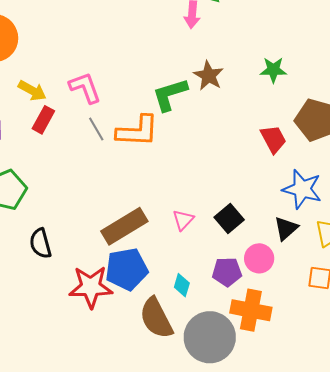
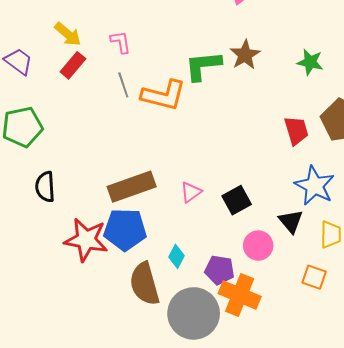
pink L-shape: (85, 88) -> (121, 42), size x0.7
black triangle: (286, 228) -> (291, 221), turned -40
purple pentagon: (227, 272) -> (219, 270), moved

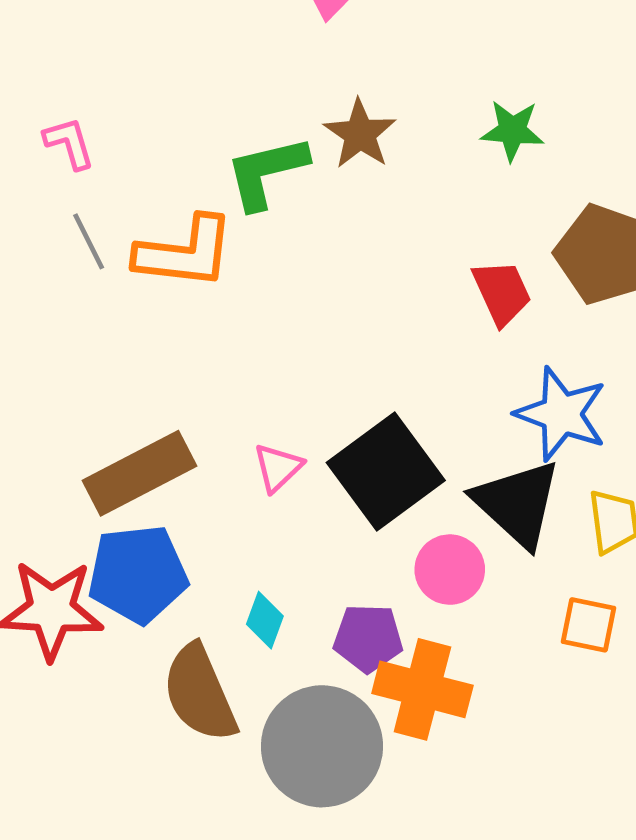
black square: (237, 200) -> (386, 471), size x1.6
black triangle: (291, 221) -> (517, 503), size x1.6

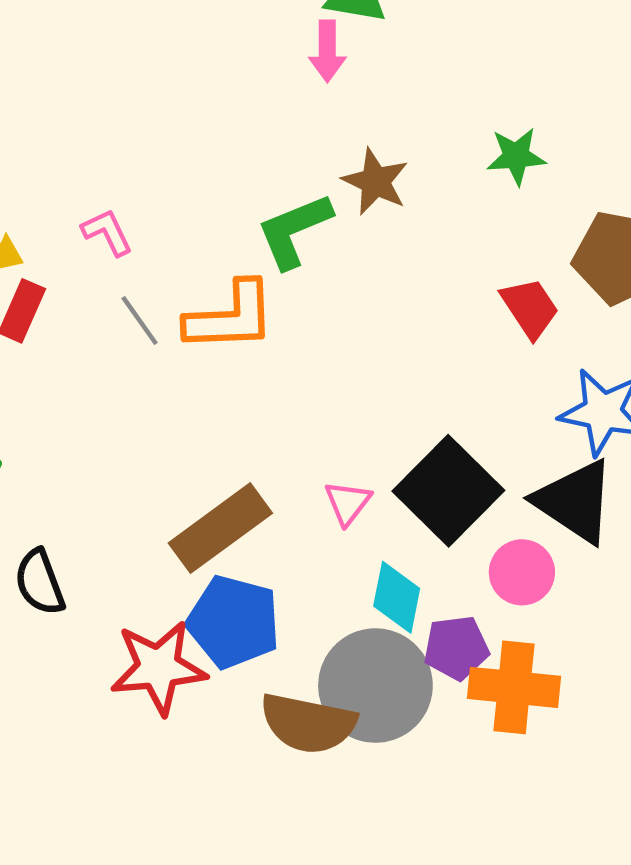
blue pentagon: (138, 574) -> (233, 622), turned 30
cyan diamond: (265, 620) -> (397, 597), moved, size x1.4
brown semicircle: (200, 693) -> (308, 723), turned -46
gray circle: (322, 746) -> (375, 686), moved

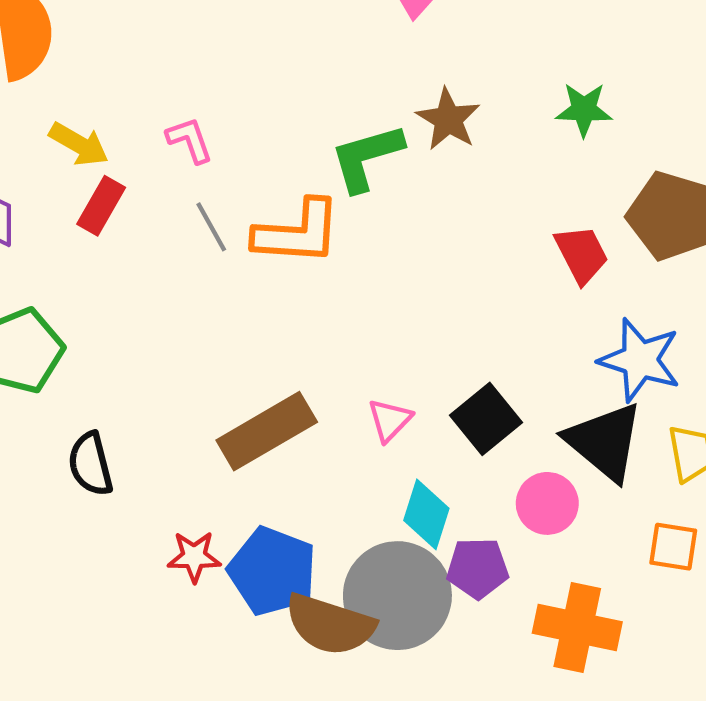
black square: (448, 491) -> (486, 419), size x0.7
blue pentagon: (233, 622) -> (272, 571), moved
red star: (158, 668) -> (194, 557), size x0.6
orange cross: (514, 687) -> (577, 627), moved

